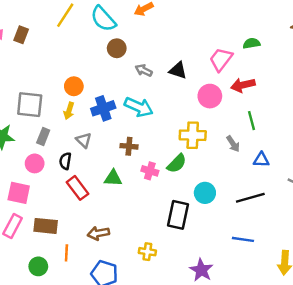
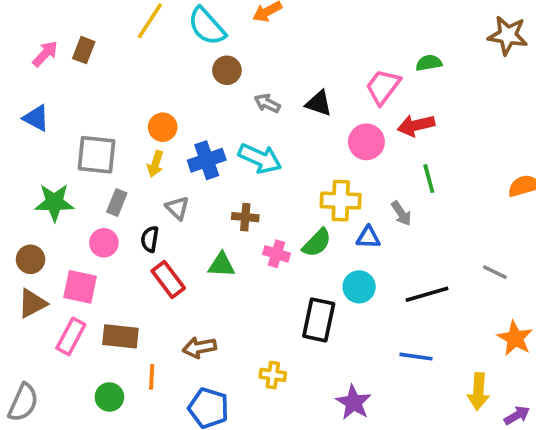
blue triangle: (261, 160) -> (368, 237), moved

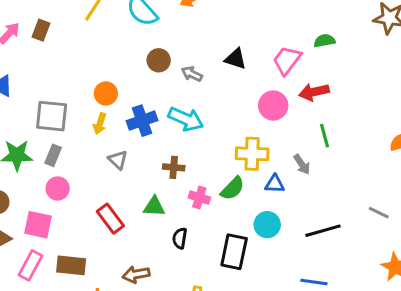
brown circle: (227, 70) -> (159, 60), moved
black triangle: (319, 103) -> (236, 59), moved
gray rectangle: (117, 202) -> (53, 155), moved
black semicircle: (150, 239) -> (180, 238), moved

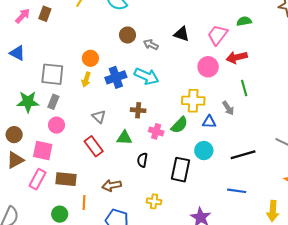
gray triangle: (118, 160) -> (99, 117), moved

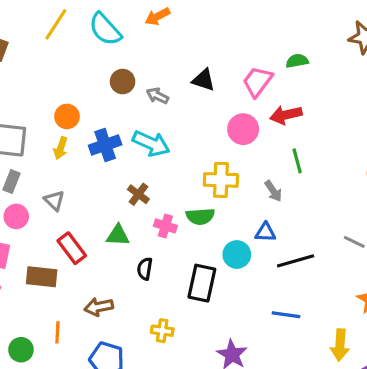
brown cross: (138, 110) -> (138, 194), turned 32
gray triangle: (99, 117) -> (54, 201), moved
blue triangle: (209, 122) -> (265, 232), moved
green semicircle: (179, 125) -> (200, 216), turned 42
brown rectangle: (66, 179) -> (42, 277), moved

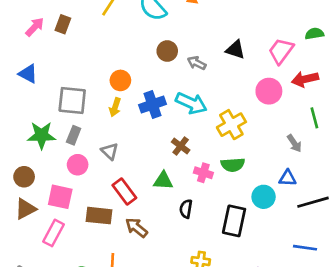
yellow cross: (221, 180) -> (231, 125), moved, turned -32
brown arrow: (99, 307) -> (136, 228), moved, turned 50

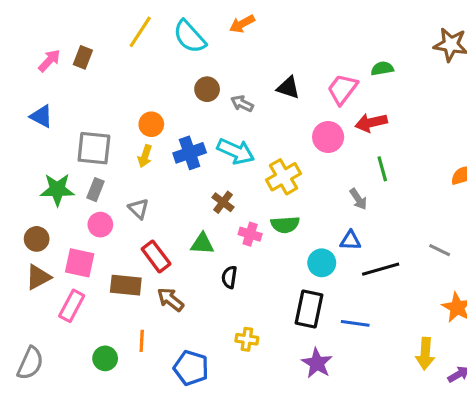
black rectangle: (234, 221) -> (309, 309), moved
blue line: (305, 248) -> (355, 323), moved

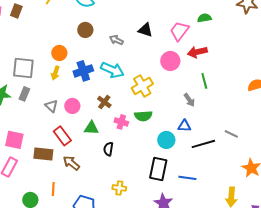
brown circle: (207, 89) -> (85, 30), moved
pink circle: (100, 225) -> (72, 106), moved
gray line: (440, 250) -> (231, 134), moved

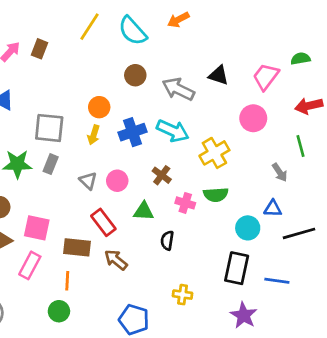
gray arrow: (116, 40) -> (178, 89), size x1.6
red arrow: (197, 52) -> (309, 106), moved
orange line: (53, 189) -> (67, 281), moved

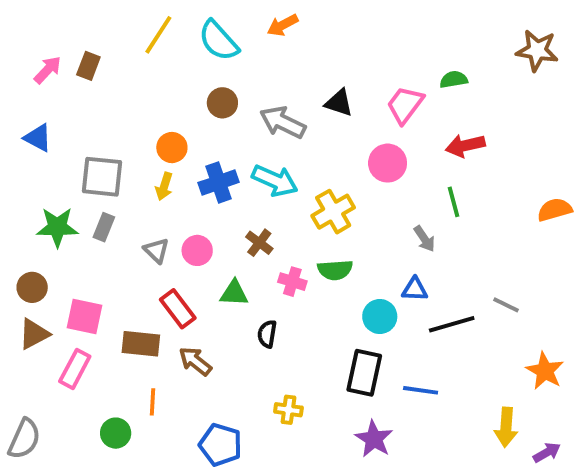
orange line: (67, 281) -> (153, 402), moved

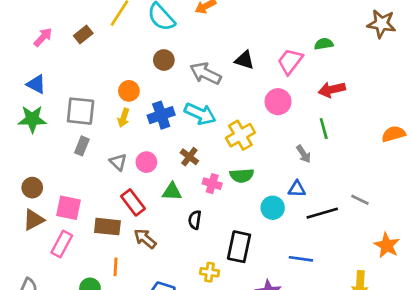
brown rectangle: (88, 66) -> (83, 34), moved, turned 30
green star: (57, 227) -> (32, 119), moved
black rectangle: (364, 373) -> (239, 247), moved

